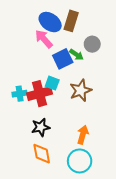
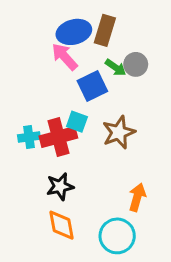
blue ellipse: (50, 22) -> (74, 32), turned -50
green arrow: (76, 55) -> (116, 67), moved
orange arrow: (83, 135) -> (137, 197), moved

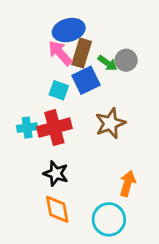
brown rectangle: (105, 30) -> (82, 53), moved
cyan square: (77, 122) -> (59, 90), moved
black star: (60, 186) -> (56, 173), turned 30

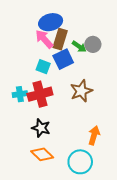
orange diamond: (57, 209) -> (42, 154), turned -35

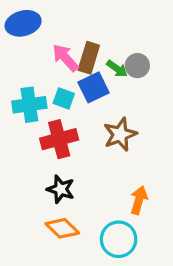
blue ellipse: (51, 22) -> (23, 23), moved
cyan cross: (20, 94) -> (29, 105), moved, size x1.5

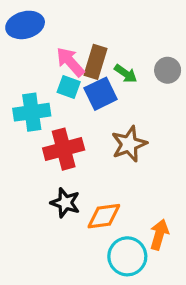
gray circle: (137, 66) -> (168, 70), moved
cyan square: (64, 98) -> (69, 87), moved
orange arrow: (139, 200) -> (159, 235), moved
orange diamond: (62, 228) -> (104, 216), moved, turned -52

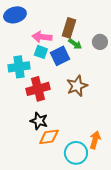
pink arrow: (70, 62) -> (42, 37), turned -42
brown rectangle: (95, 62) -> (69, 28), moved
orange diamond: (104, 216) -> (49, 137), moved

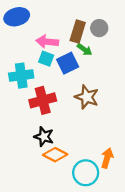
gray circle: (100, 42) -> (99, 28), moved
brown star: (77, 86) -> (87, 97), turned -30
orange diamond: (49, 137) -> (55, 155), turned 35

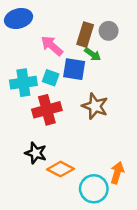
pink arrow: (47, 42) -> (52, 46), turned 35
cyan square: (46, 59) -> (51, 78), moved
blue square: (68, 63) -> (74, 69), turned 35
black star: (44, 137) -> (36, 153), moved

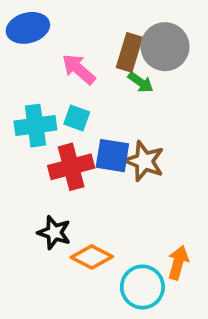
gray circle: (109, 31) -> (165, 47), size x1.6
blue square: (74, 69) -> (112, 156), moved

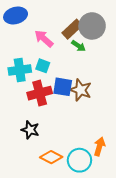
brown rectangle: (129, 52) -> (72, 29), turned 30
orange diamond: (92, 257) -> (51, 157), moved

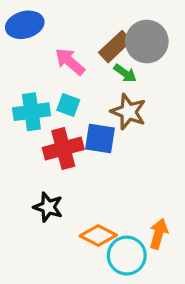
brown star: (81, 90) -> (128, 112), moved
orange diamond: (51, 157) -> (98, 235), moved

